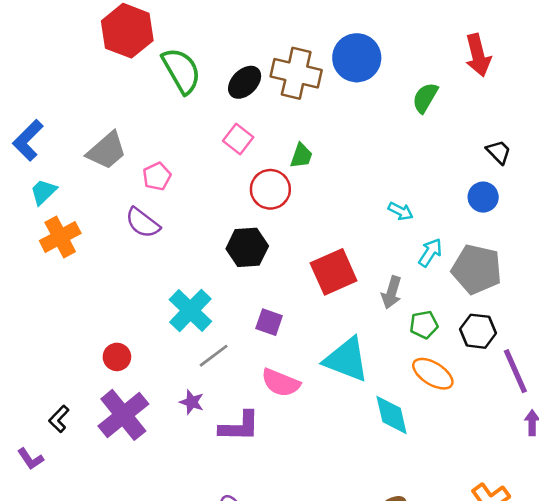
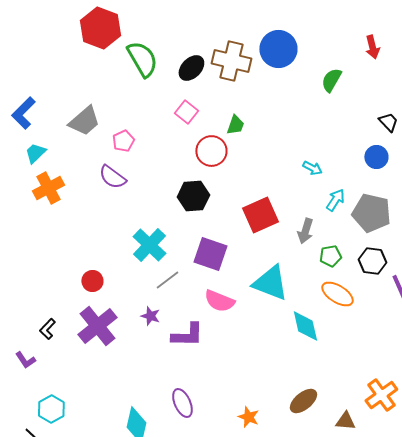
red arrow: (478, 55) -> (372, 47), size x0.7
purple square: (269, 322) -> (210, 254), size x1.6

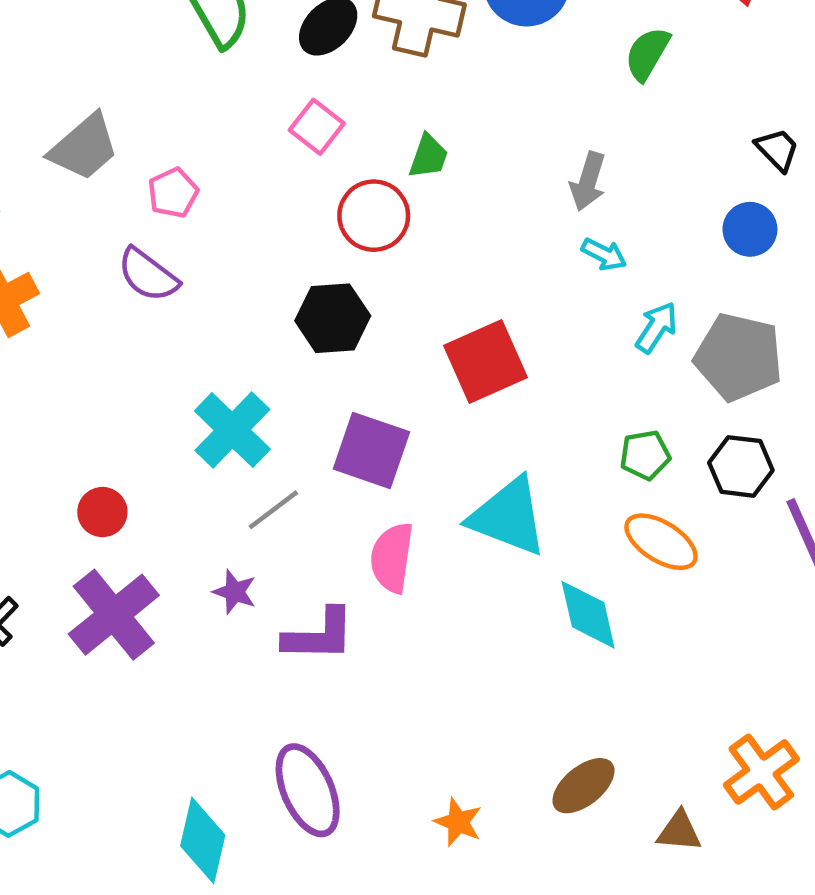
gray arrow: (305, 231) -> (588, 181), moved
pink semicircle: (219, 301) -> (392, 558), turned 76
purple ellipse: (182, 403) -> (308, 790), size x1.4

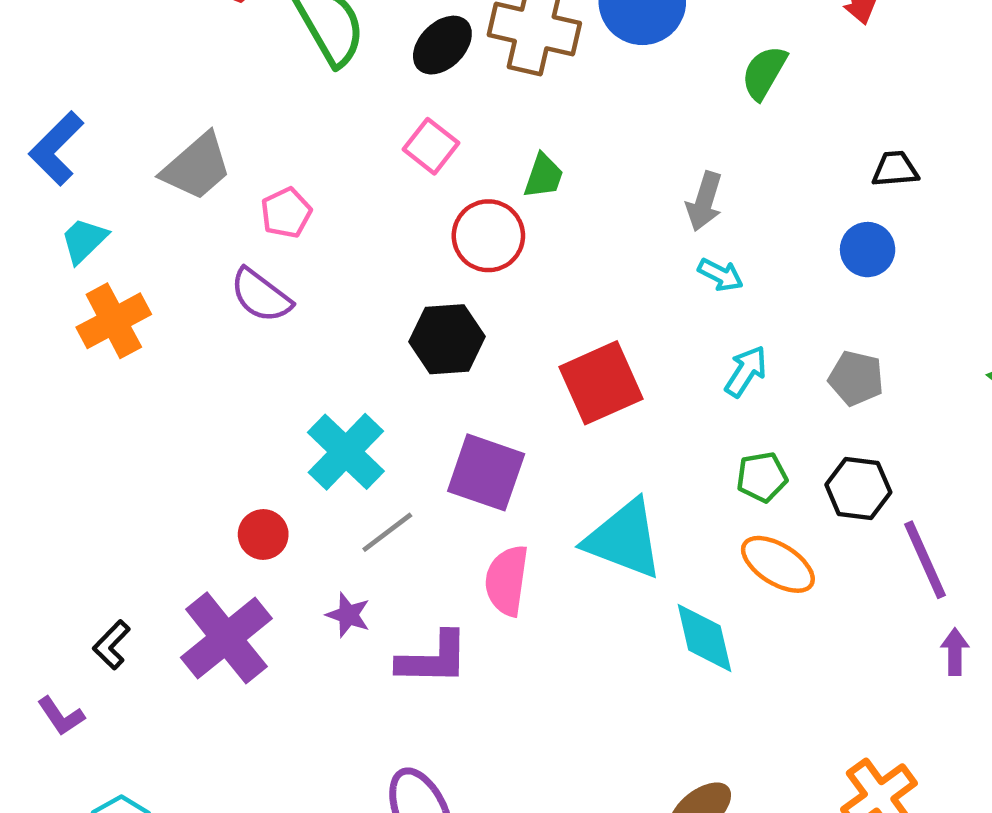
black trapezoid: (777, 150) -> (895, 169), turned -51
cyan arrow: (656, 327) -> (746, 371), moved
gray pentagon: (739, 357) -> (856, 378), size x0.6
red circle: (102, 512) -> (263, 534), moved

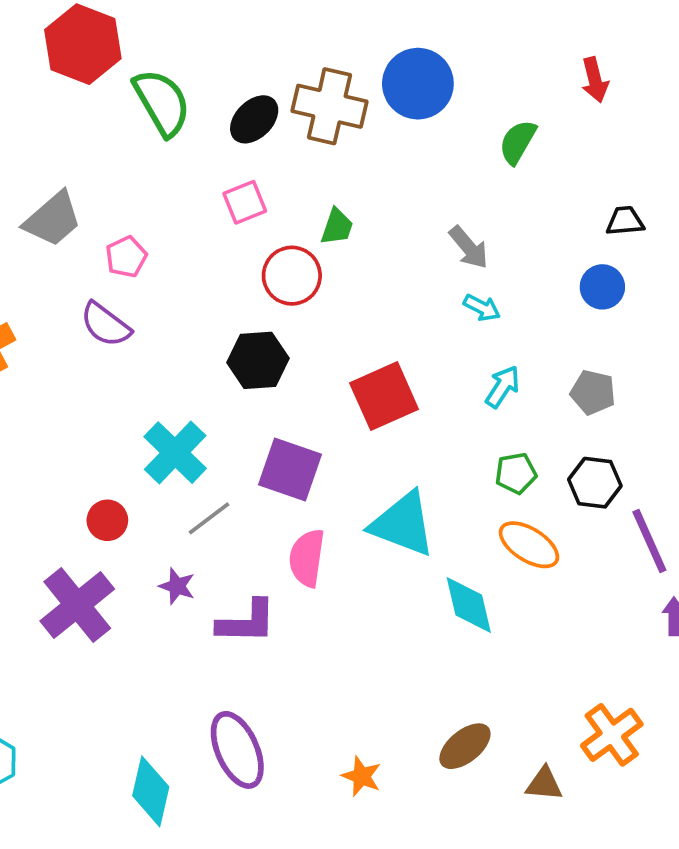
pink square: (431, 146) -> (245, 202), turned 30
gray arrow: (704, 201) -> (469, 247), turned -57

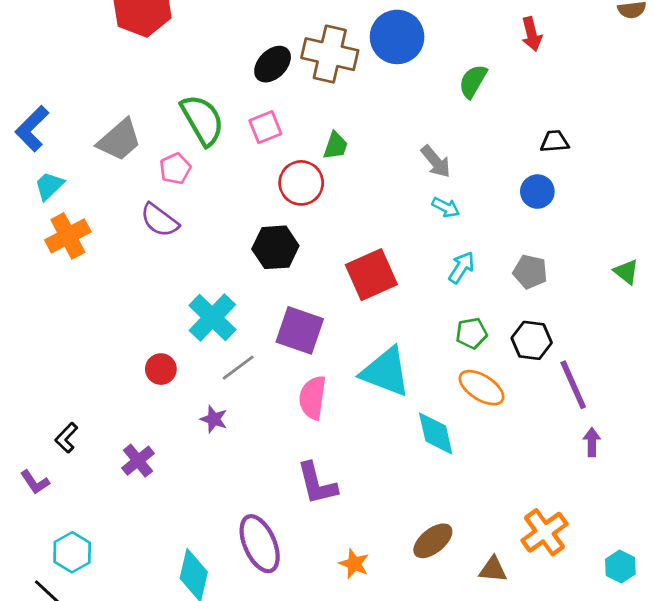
green semicircle: (162, 102) -> (202, 120), moved
purple cross: (77, 605) -> (138, 461), moved, size x0.6
purple L-shape: (247, 622) -> (317, 484), moved, turned 75

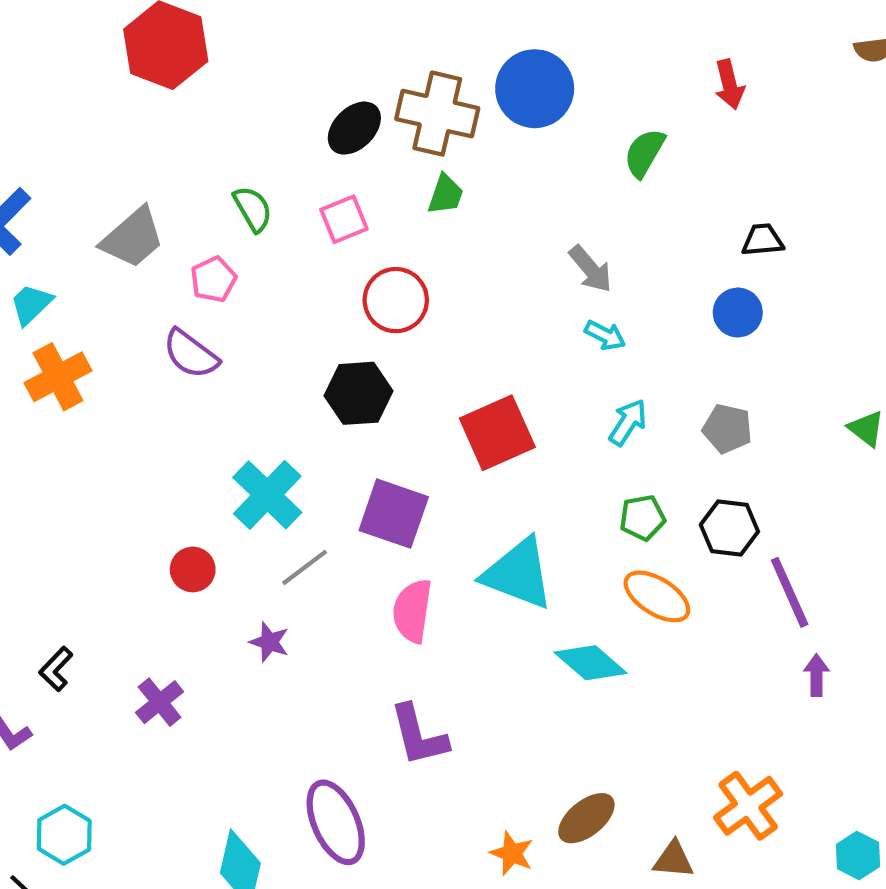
green semicircle: (202, 120) -> (253, 209), size x0.6
green trapezoid: (336, 146) -> (446, 194), moved
cyan diamond: (436, 433) -> (591, 663), turned -36
orange star: (354, 564) -> (512, 853), moved

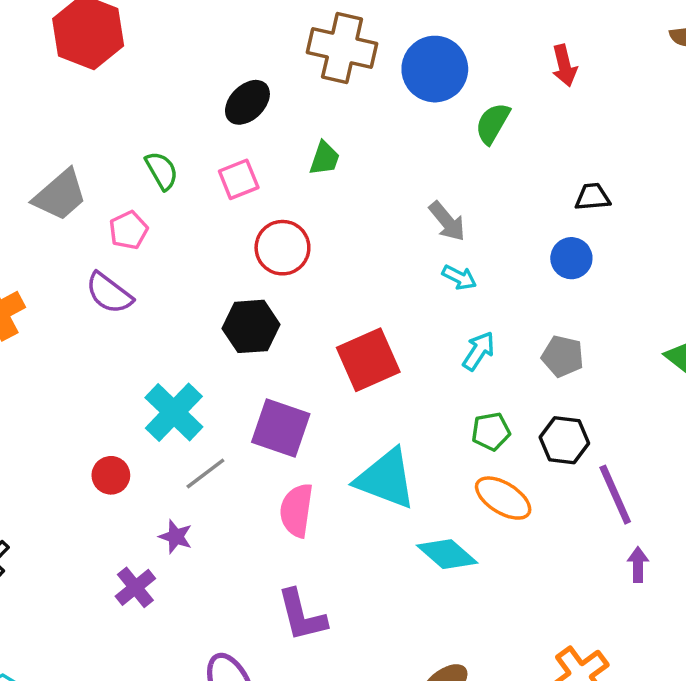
blue circle: (535, 89) -> (435, 69), moved
brown cross: (437, 114) -> (342, 48), moved
purple cross: (160, 702) -> (135, 587), moved

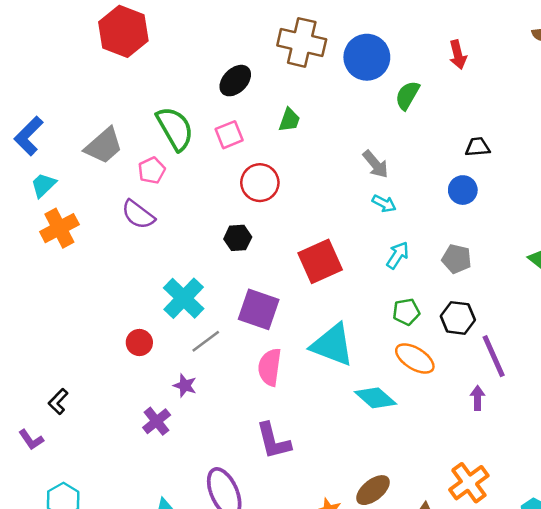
green semicircle: (162, 171) -> (175, 129), size x1.6
black hexagon: (251, 326) -> (238, 238), size x0.7
purple arrow: (638, 565) -> (478, 398), moved

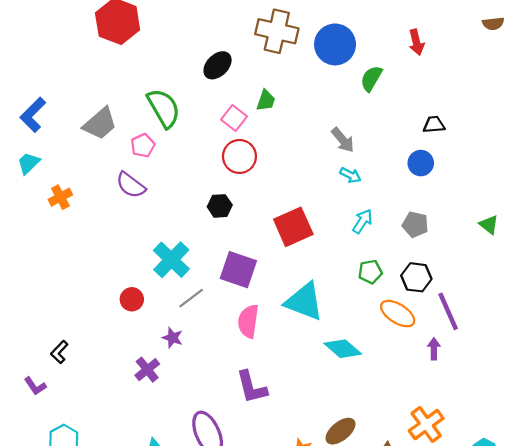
pink square: (229, 135) -> (234, 118), moved, turned -30
cyan trapezoid: (43, 185) -> (29, 163), moved
orange cross: (59, 228) -> (60, 197), size x0.7
orange ellipse: (415, 358) -> (398, 314), moved

